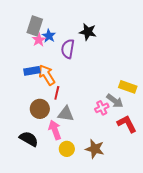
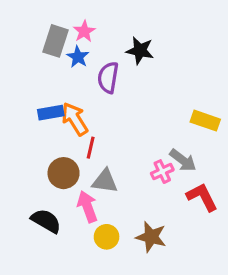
pink star: (39, 40) -> (84, 31), moved
yellow rectangle: (128, 87) -> (205, 121), moved

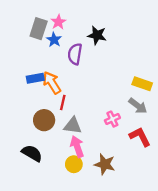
gray arrow: (183, 160) -> (138, 106), moved
pink arrow: (87, 207) -> (77, 147), moved

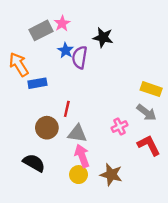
gray rectangle: (39, 29) -> (41, 30), turned 45
blue star: (54, 40) -> (66, 50), moved
orange arrow: (52, 83) -> (19, 64), moved

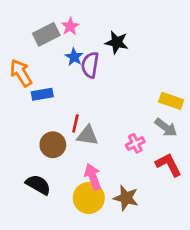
gray triangle: (77, 134) -> (87, 135), moved
yellow circle: (78, 175) -> (89, 198), size x1.5

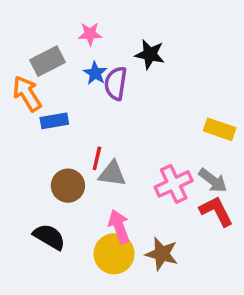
pink star: (70, 26) -> (90, 34), turned 30
gray rectangle: (46, 34) -> (47, 61), moved
gray arrow: (166, 127) -> (213, 181), moved
pink cross: (135, 143) -> (174, 184), size x1.5

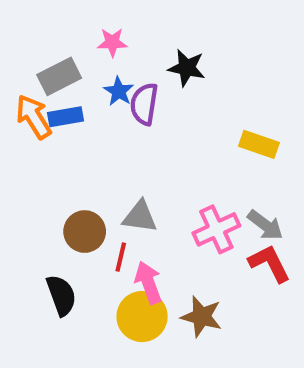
blue rectangle: (54, 121) -> (66, 117), moved
yellow rectangle: (220, 129) -> (259, 144), moved
red line: (97, 158) -> (121, 257), moved
black semicircle: (49, 237) -> (61, 295), turned 40

